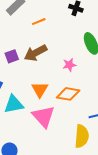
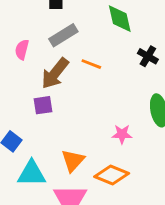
orange line: (39, 22) -> (91, 64), turned 32
brown arrow: (36, 53) -> (55, 73), moved, turned -35

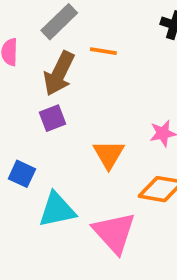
orange triangle: (73, 161) -> (109, 154), moved

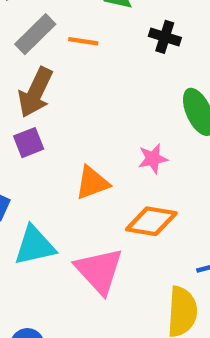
orange line: (103, 51) -> (83, 41), moved
orange triangle: (109, 154) -> (92, 183), turned 40

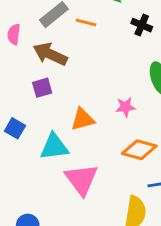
brown arrow: (35, 92) -> (50, 54), turned 84
orange diamond: (151, 221) -> (139, 150), moved
cyan triangle: (35, 246) -> (54, 147), moved

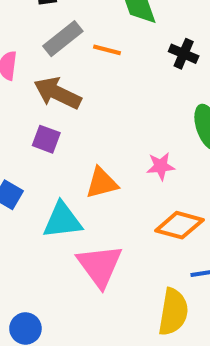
purple square: (42, 88) -> (46, 139), turned 36

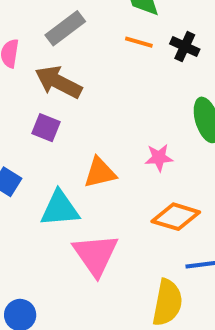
orange line: (107, 50) -> (139, 42), moved

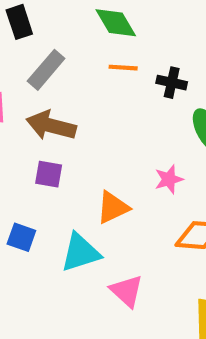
black cross: (185, 47) -> (172, 83), moved
pink triangle: (96, 255) -> (127, 291), size x0.7

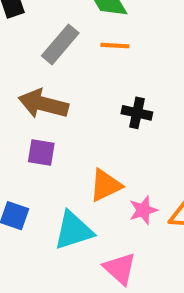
gray rectangle: (46, 70) -> (60, 44), moved
black cross: (172, 83) -> (137, 113), moved
pink star: (169, 179) -> (143, 210), moved

